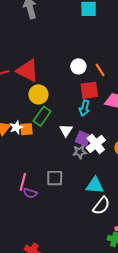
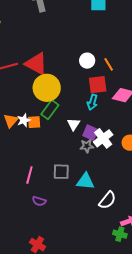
yellow circle: (38, 94) -> (47, 88), size x1.4
cyan triangle: (95, 185) -> (85, 181), moved
purple semicircle: (30, 193) -> (39, 201), moved

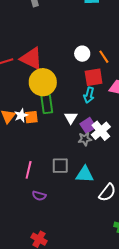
green rectangle: (50, 110) -> (47, 104), turned -42
purple square: (90, 133) -> (88, 125), turned 35

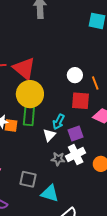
cyan arrow: (89, 95) -> (58, 122), moved
purple square: (88, 125) -> (75, 133), moved

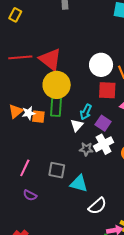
white circle: (75, 75) -> (101, 65), size x1.5
purple square: (75, 133) -> (103, 123), turned -35

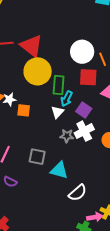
green rectangle: (56, 107) -> (59, 85), moved
orange square: (38, 117) -> (24, 110), moved

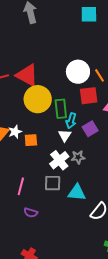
purple square: (84, 110) -> (90, 129), turned 35
white cross: (84, 131) -> (59, 160), moved

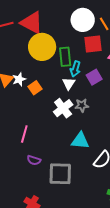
orange square: (31, 140) -> (35, 88), turned -32
gray square: (53, 183) -> (60, 174), moved, size x1.4

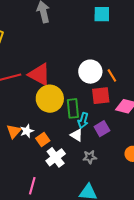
white triangle: (69, 84) -> (76, 135), turned -32
white cross: (63, 108) -> (56, 157), moved

